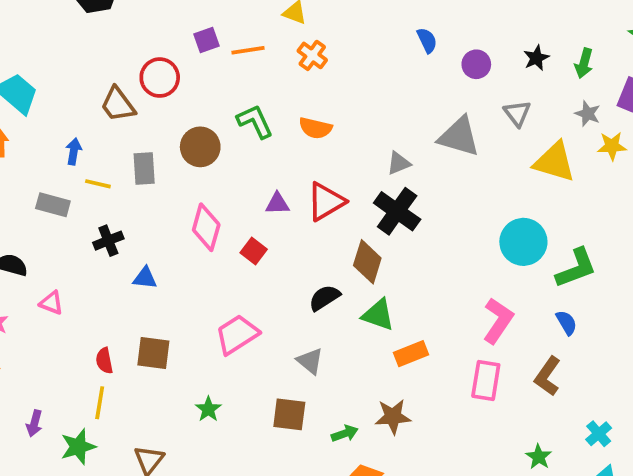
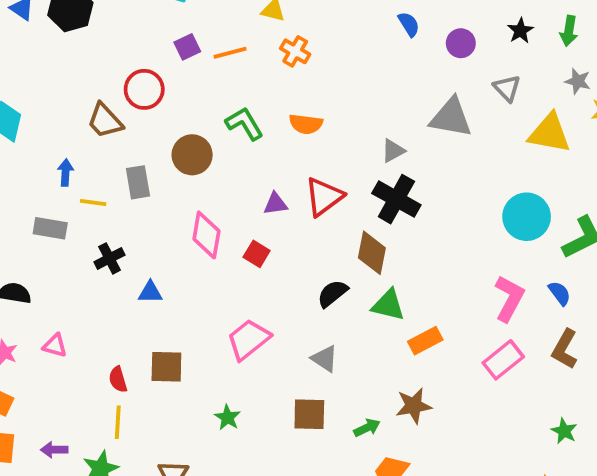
pink triangle: (51, 303) -> (55, 346), moved
blue semicircle: (566, 323) -> (560, 293), moved
pink rectangle: (486, 380) -> (503, 360), turned 48
purple arrow: (34, 423) -> (54, 450), turned 80

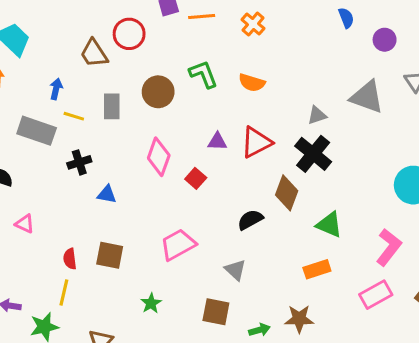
gray rectangle: (50, 228) -> (37, 131), size x1.4
green triangle: (388, 305) -> (329, 225), moved

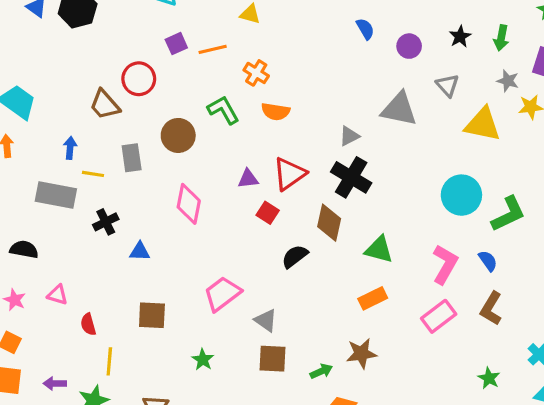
orange cross: (253, 24) -> (256, 73), moved
red square: (196, 178) -> (268, 213), moved
red semicircle: (70, 259) -> (88, 324), moved
gray triangle: (235, 270) -> (266, 320), moved

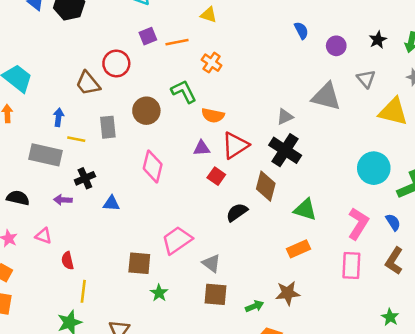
orange semicircle: (276, 112) -> (213, 115), moved
brown square: (152, 315) -> (139, 263), moved
pink rectangle: (439, 316) -> (351, 266), turned -52
purple arrow: (55, 383) -> (63, 200), moved

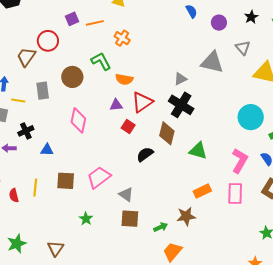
brown trapezoid: (88, 83) -> (26, 57), turned 75
orange rectangle: (299, 249) -> (202, 191), moved
brown square: (139, 263) -> (66, 181), moved
yellow line: (83, 291) -> (35, 187), moved

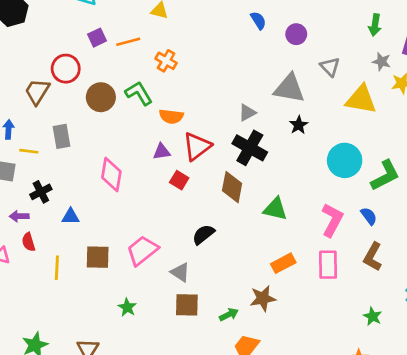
black star: (251, 17) -> (299, 125), moved
brown circle: (72, 77) -> (101, 97), moved
black semicircle: (145, 154) -> (203, 234), moved
red semicircle: (14, 195) -> (29, 242), moved

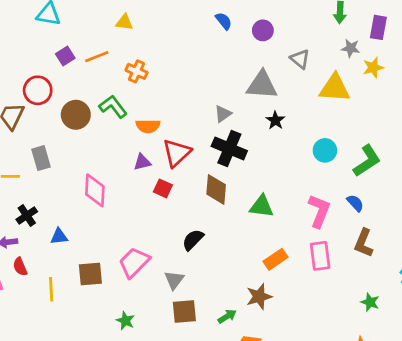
cyan circle: (345, 160) -> (325, 150), size x0.7
gray triangle: (180, 272) -> (174, 280), turned 40

